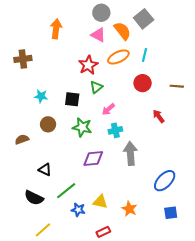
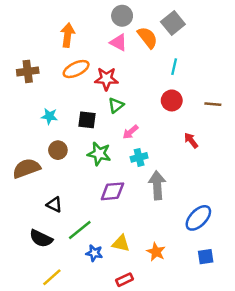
orange ellipse: (118, 57) -> (76, 69), moved
red star: (88, 65) -> (106, 79), turned 30
brown semicircle: (22, 139) -> (26, 168), size x1.6

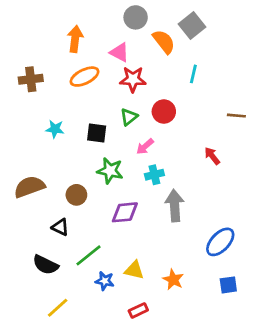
pink triangle: (118, 42) -> (119, 52), moved
red star: (106, 79) -> (133, 79), moved
red circle: (172, 100) -> (164, 112), moved
brown circle: (58, 150) -> (76, 195), moved

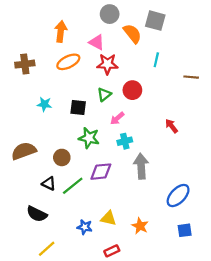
gray square: (192, 25) -> (155, 21), turned -36
brown line: (236, 116) -> (191, 77), moved
green line: (89, 255) -> (73, 186), moved

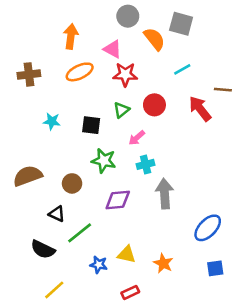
cyan line: (156, 60) -> (182, 69), turned 48
red arrow: (172, 126) -> (200, 109), moved, size x1.5
green line: (73, 186) -> (80, 233), moved

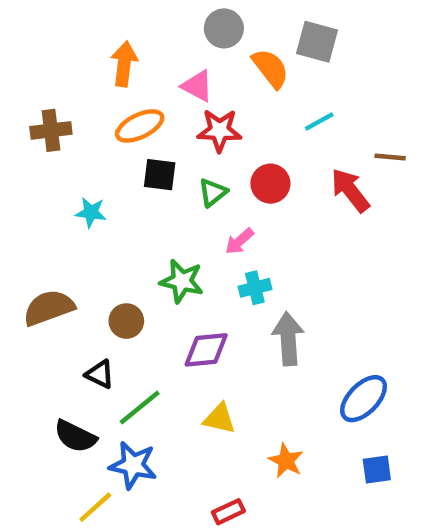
black square: (91, 125) -> (160, 175), moved
yellow triangle: (127, 254) -> (219, 419), moved
blue star: (99, 265) -> (133, 465), moved, size x1.5

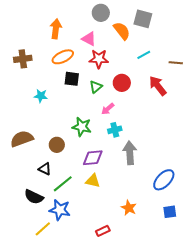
brown line: (390, 157) -> (176, 63), moved
yellow triangle: (219, 419) -> (93, 181), moved

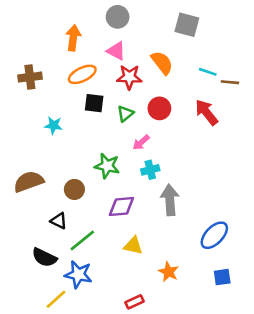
gray circle: (101, 13) -> (118, 17), moved
orange semicircle: (122, 31) -> (162, 63), moved
cyan line: (144, 55) -> (208, 72), moved, turned 48
yellow triangle: (93, 181) -> (133, 246), moved

